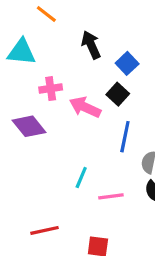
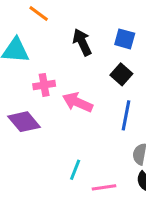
blue square: (127, 63) -> (125, 39), moved, turned -30
black square: (118, 94) -> (121, 74), moved
blue line: (125, 137) -> (126, 115), moved

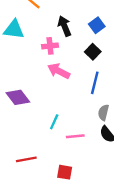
blue square: (125, 39) -> (97, 25), turned 35
pink cross: (44, 85) -> (50, 46), moved
purple diamond: (24, 122) -> (18, 97), moved

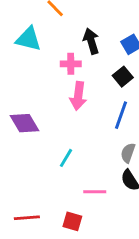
pink arrow: (59, 71) -> (78, 96), turned -115
pink line: (75, 136) -> (95, 192), moved
red line: (26, 159) -> (27, 218), moved

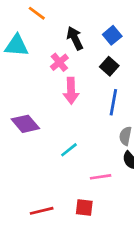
pink cross: (71, 64) -> (59, 62), turned -30
cyan line: (66, 158) -> (69, 150), turned 30

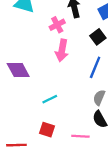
pink line: (101, 177) -> (80, 136), moved
red square: (84, 207) -> (47, 130), moved

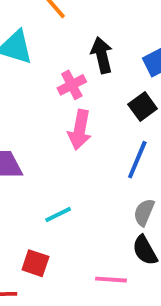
red square: (47, 130) -> (35, 263), moved

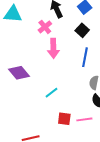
red square: (35, 263) -> (64, 119), moved

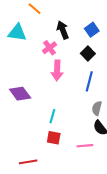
cyan line: (51, 93) -> (52, 116), turned -40
red square: (64, 119) -> (54, 138), moved

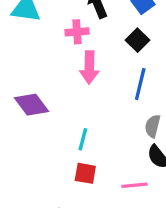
pink cross: (50, 48) -> (77, 32), turned 32

